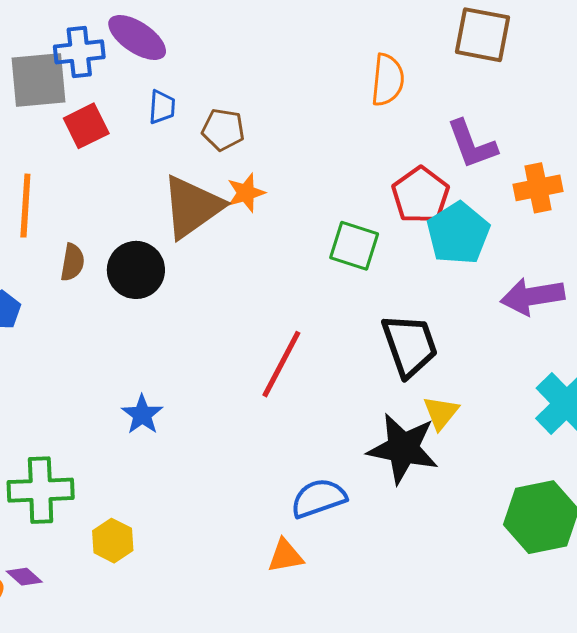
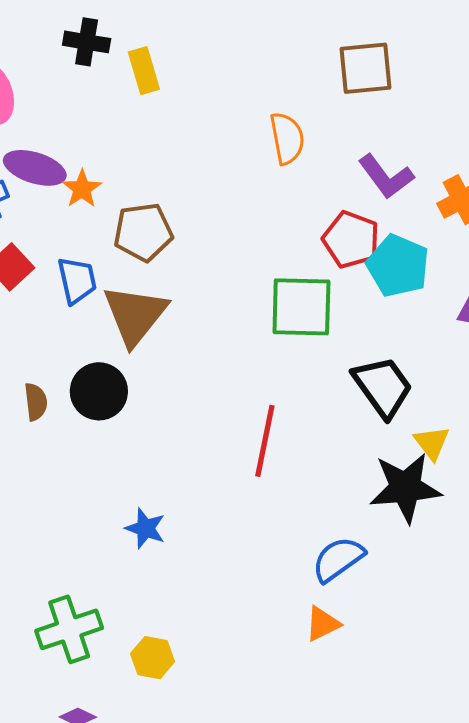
blue trapezoid: (162, 107) -> (77, 280), moved, size x1.4
brown pentagon: (223, 130) -> (143, 232), size x1.4
orange star: (246, 193) -> (82, 189), moved
green square: (354, 246) -> (301, 307), size x1.4

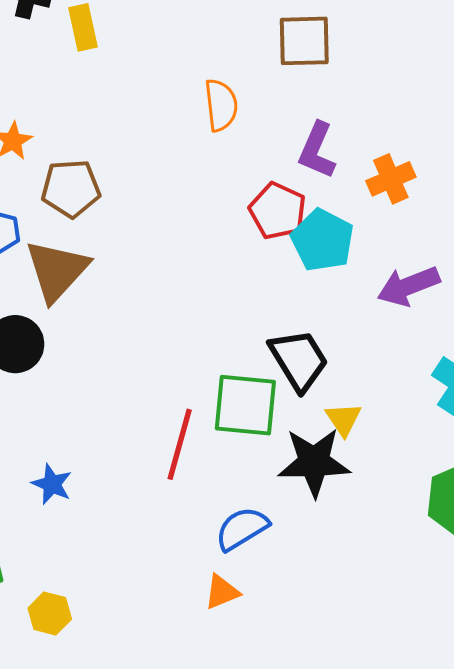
purple L-shape: (386, 177) -> (317, 150), turned 56
green square: (301, 307) -> (245, 405), moved
red line: (265, 441) -> (180, 444), moved

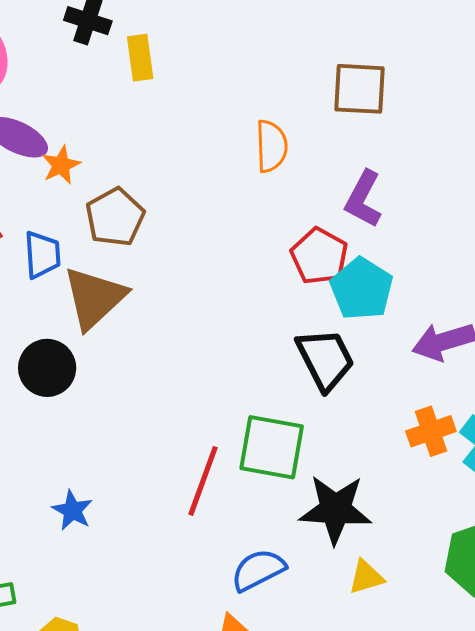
orange cross: (391, 179) -> (431, 431), moved
brown pentagon: (71, 188) -> (115, 217), turned -30
black trapezoid: (299, 360) -> (325, 359), moved
yellow triangle: (343, 419) -> (366, 577), moved, turned 42

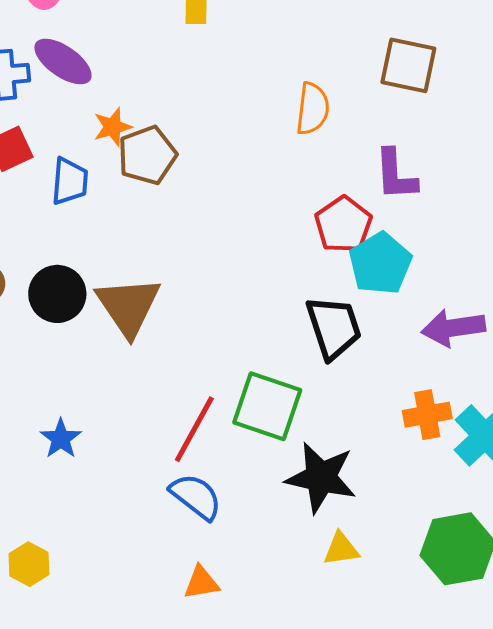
orange star: (61, 165) -> (113, 127), moved
purple L-shape: (363, 199) -> (396, 175), turned -40
brown triangle: (94, 298) -> (128, 306), moved, turned -30
blue semicircle: (258, 570) -> (196, 496), moved, turned 56

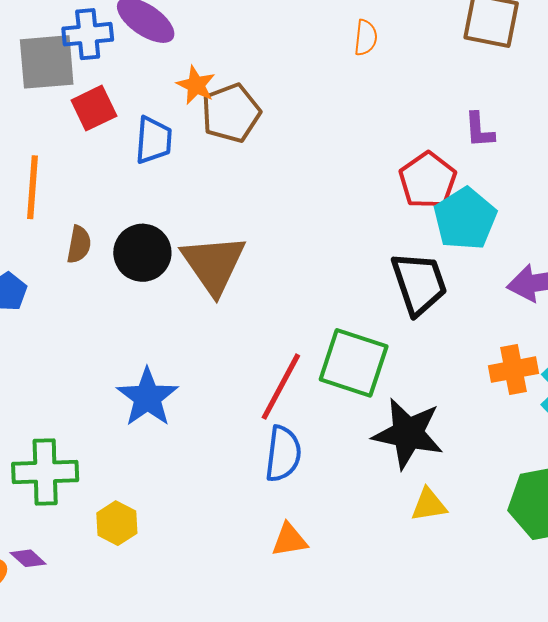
orange semicircle: (313, 109) -> (366, 38), moved, size x0.7
orange star: (113, 127) -> (196, 85), turned -30
purple L-shape: (396, 175) -> (479, 130), size x0.7
blue star: (61, 439) -> (147, 397), size x1.5
blue semicircle: (196, 496) -> (283, 454), turned 60

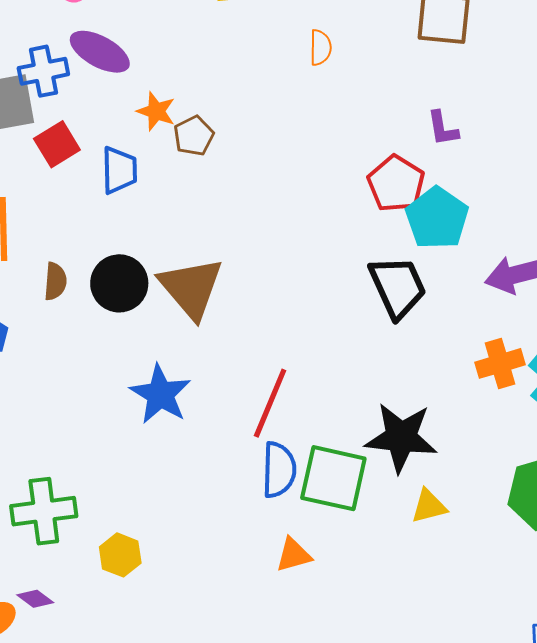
brown pentagon: (231, 113) -> (194, 136), size x0.7
green square: (354, 363) -> (333, 478), moved
blue star: (147, 397) -> (160, 394), moved

